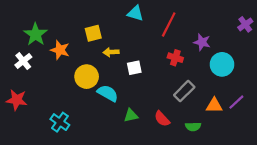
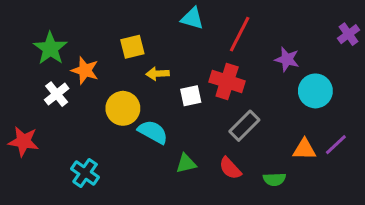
red cross: (175, 58) -> (227, 81), moved, size x1.5
white cross: (23, 61) -> (57, 94), moved
gray rectangle: (184, 91) -> (244, 126), moved

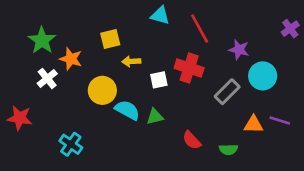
red line: (240, 34) -> (200, 29), turned -56
gray rectangle: (244, 126) -> (227, 92), moved
purple line: (336, 145) -> (280, 121), turned 60
green triangle: (186, 164) -> (155, 117), moved

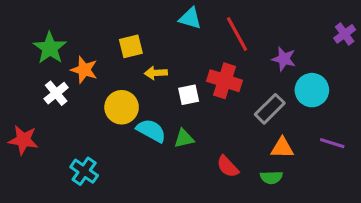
orange triangle: (253, 124) -> (282, 148), moved

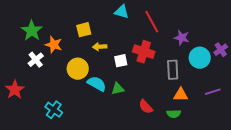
purple cross: (345, 34) -> (221, 50), moved
gray rectangle: (270, 109) -> (173, 70), turned -48
red star: (23, 140) -> (15, 90), turned 30
purple line: (332, 143) -> (213, 92), turned -35

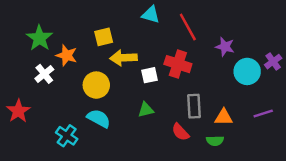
yellow arrow: (100, 47) -> (123, 58), size x1.5
gray rectangle: (173, 70) -> (194, 106), moved
cyan semicircle: (97, 84) -> (99, 118), moved

